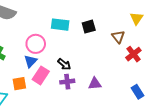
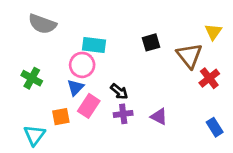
cyan rectangle: (60, 25) -> (94, 45), moved
brown triangle: (118, 37) -> (189, 56), size x1.5
purple triangle: (95, 84) -> (159, 117), turned 32

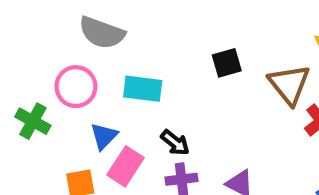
gray semicircle: (42, 24) -> (102, 33), moved
cyan rectangle: (94, 45) -> (143, 89), moved
pink circle: (82, 65) -> (76, 87), moved

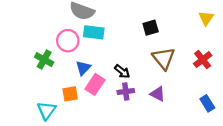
brown triangle: (289, 84) -> (164, 58), moved
cyan rectangle: (143, 89) -> (94, 32), moved

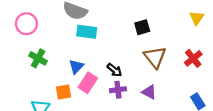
pink circle: (68, 41) -> (26, 24), moved

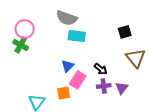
green cross: (38, 58) -> (21, 45), moved
orange square: (63, 92) -> (64, 93), moved
purple triangle: (149, 92) -> (122, 88), moved, turned 40

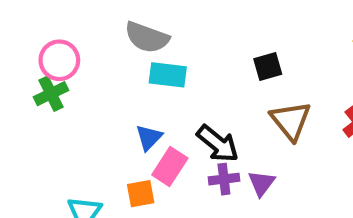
green cross: (21, 45) -> (51, 94), turned 35
black arrow: (101, 69) -> (218, 144), size x1.5

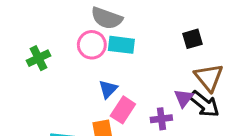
pink circle: (59, 60) -> (92, 45), moved
black arrow: (218, 144) -> (204, 104), moved
purple triangle: (261, 183) -> (184, 98), moved

